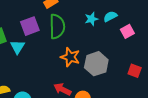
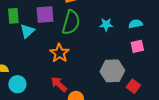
cyan semicircle: (110, 16) -> (136, 24), moved
orange star: (70, 57) -> (59, 53), moved
gray hexagon: (96, 64) -> (112, 71), moved

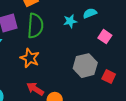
cyan semicircle: (136, 24) -> (90, 13), moved
pink square: (137, 46) -> (105, 37), turned -32

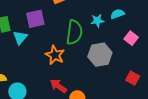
green semicircle: (35, 26) -> (74, 32), moved
gray hexagon: (85, 66) -> (100, 55), moved

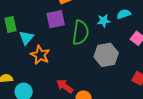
purple square: (35, 19) -> (56, 19), moved
orange star: (55, 55) -> (40, 55), moved

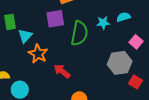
gray hexagon: (106, 55) -> (120, 63), moved
red arrow: (65, 86) -> (62, 71), moved

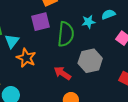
gray hexagon: (120, 63) -> (90, 61), moved
red arrow: (62, 71) -> (62, 73), moved

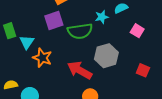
green semicircle: (66, 34) -> (80, 31), turned 80
red arrow: (62, 73) -> (80, 70), size x1.4

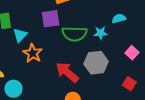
cyan star: (102, 17) -> (101, 33), moved
pink square: (137, 31) -> (132, 53), moved

